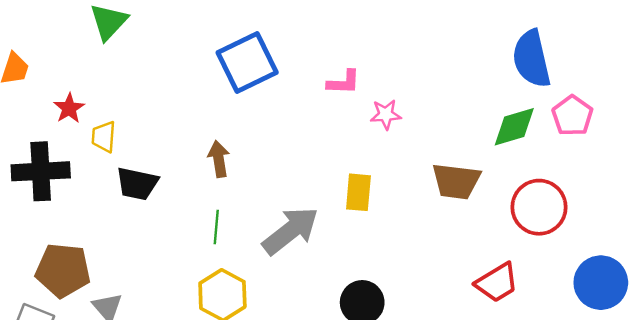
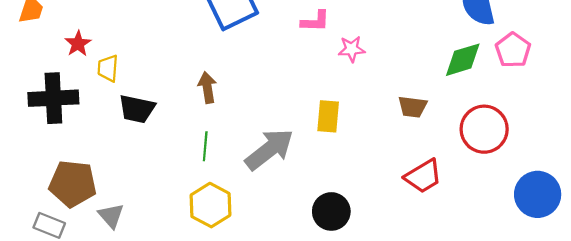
brown trapezoid: (456, 181) -> (413, 107), size x0.7
red trapezoid: (497, 283) -> (423, 176), moved

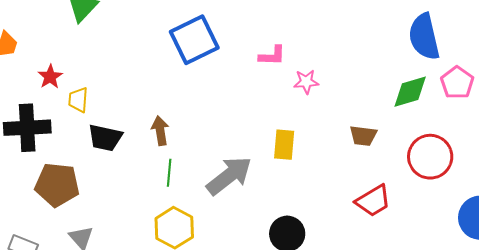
brown arrow: (207, 87) -> (160, 131), moved
brown pentagon: (73, 184) -> (57, 185), moved

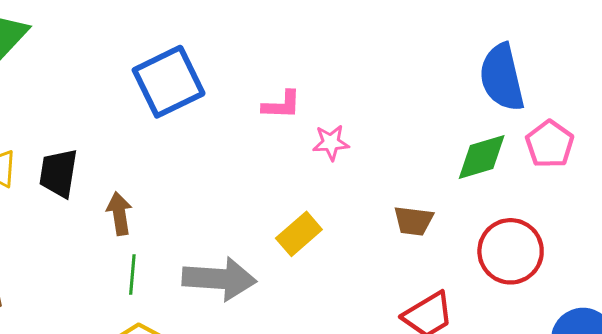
black trapezoid: (105, 138) -> (58, 173), moved, turned 87
yellow rectangle: (284, 145) -> (299, 234), turned 44
gray arrow: (229, 176) -> (219, 279), turned 42

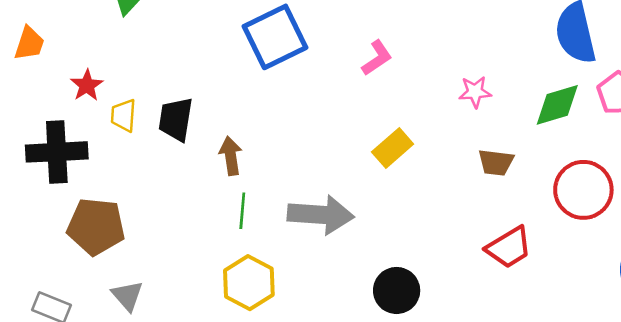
pink L-shape: (282, 105) -> (377, 58), turned -36
pink star: (331, 143) -> (475, 92), moved
yellow rectangle: (299, 234) -> (393, 148), moved

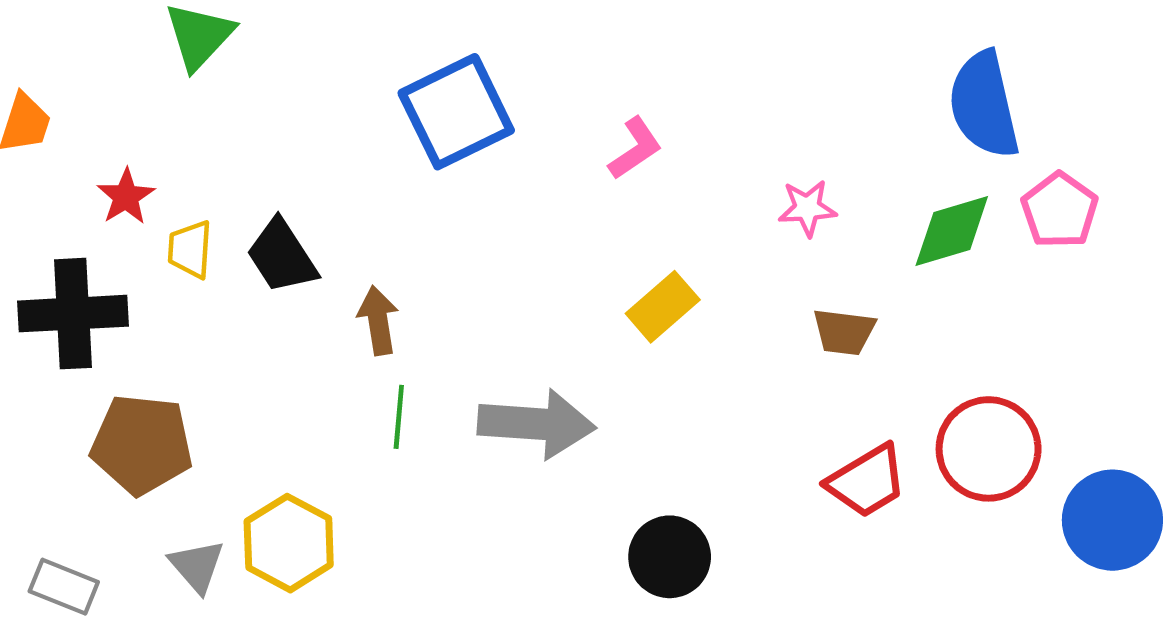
black trapezoid: (176, 119) -> (282, 256), turned -42
red circle: (583, 190) -> (989, 449), moved
yellow hexagon: (249, 283) -> (289, 543), moved

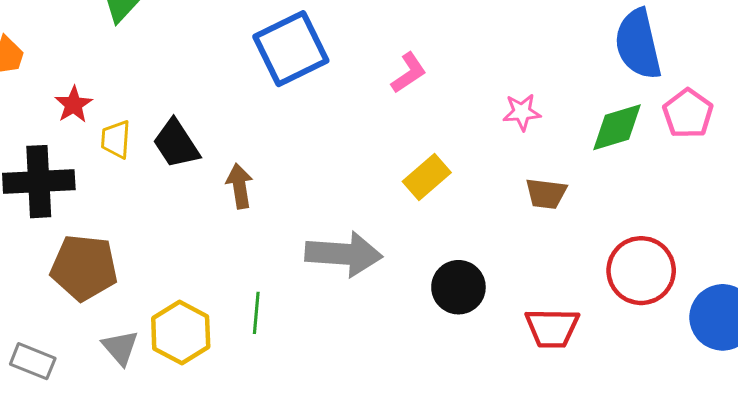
green line: (399, 417) -> (256, 313), moved
red trapezoid: (867, 481) -> (552, 328), moved, turned 32
black circle: (670, 557) -> (458, 287), moved

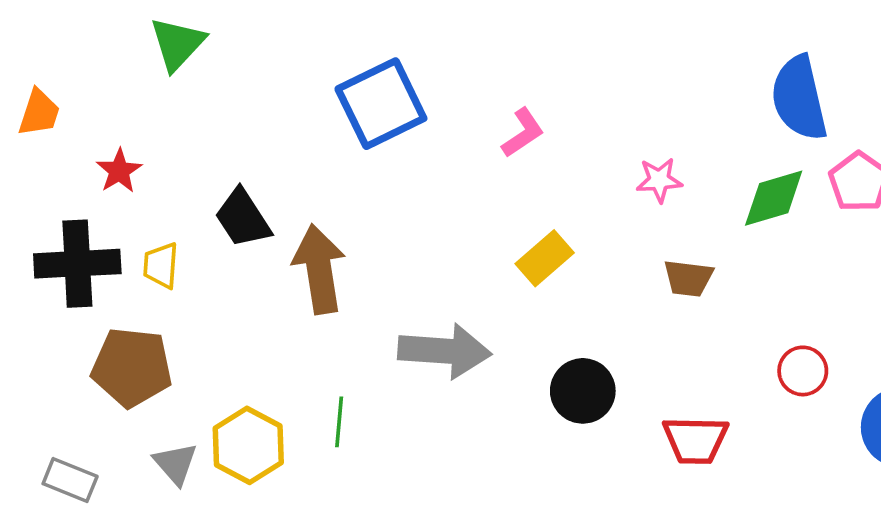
yellow trapezoid: (116, 139) -> (161, 265), moved
brown arrow: (240, 186) -> (319, 269), size x1.6
red circle: (641, 271) -> (803, 371), size x0.6

